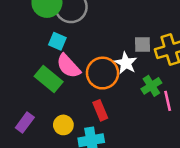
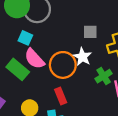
gray square: (142, 45) -> (90, 32), moved

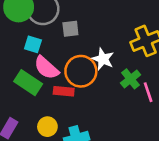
gray square: (90, 32) -> (70, 29), moved
red rectangle: (61, 96) -> (64, 91), moved, turned -56

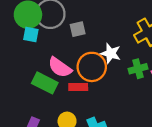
cyan square: (33, 44) -> (31, 34), moved
green cross: (131, 79) -> (138, 69), turned 30

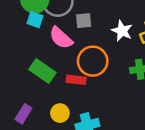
white star: (111, 53) -> (122, 31), moved
pink semicircle: (60, 67) -> (61, 38), moved

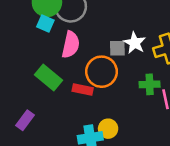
gray square: (84, 21) -> (117, 48), moved
pink semicircle: (61, 38) -> (71, 45), turned -125
yellow circle: (60, 113) -> (108, 129), moved

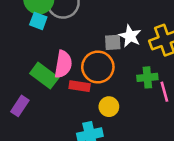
pink semicircle: (71, 45) -> (63, 64), moved
purple rectangle: (25, 120) -> (20, 106), moved
yellow circle: (108, 129) -> (109, 107), moved

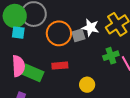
pink semicircle: (63, 64) -> (18, 66), moved
orange circle: (98, 67) -> (59, 33), moved
red rectangle: (80, 86) -> (60, 66), moved

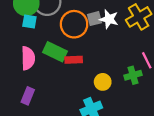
gray square: (78, 35) -> (94, 19), moved
green cross: (111, 56) -> (133, 75), moved
green rectangle: (33, 73) -> (55, 52), moved

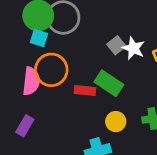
gray square: (94, 19) -> (116, 45), turned -32
orange circle: (74, 24) -> (51, 70), moved
green rectangle: (55, 52) -> (109, 83), moved

